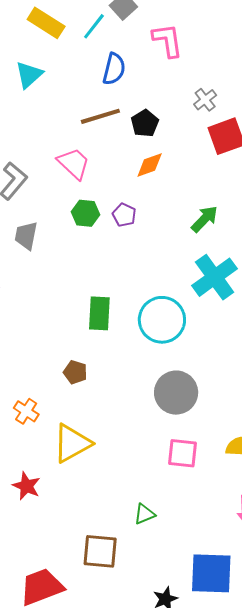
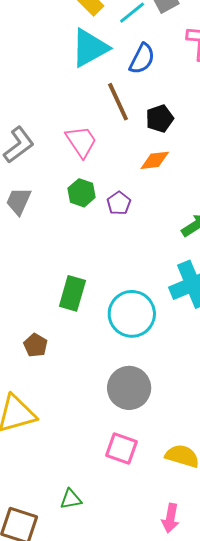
cyan triangle: (29, 75) -> (90, 48), moved, size x1.4
brown line: (100, 116) -> (118, 102), turned 69

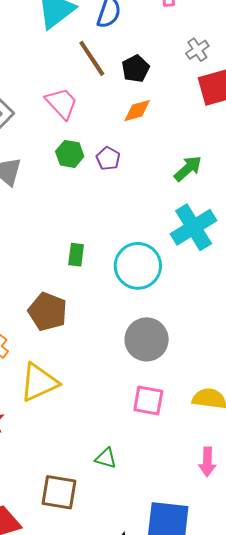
green rectangle: (72, 293) -> (76, 255), size x0.7
brown pentagon: (36, 345) -> (48, 312), size x1.6
green triangle: (71, 499) -> (106, 458), turned 35

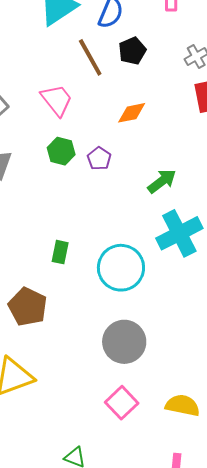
black pentagon: (136, 69) -> (132, 51), moved
green arrow: (188, 169) -> (162, 181), moved
pink square: (148, 400) -> (122, 403), turned 32

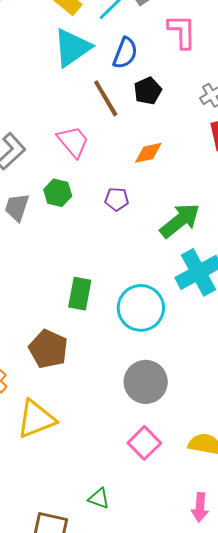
green hexagon: (61, 151) -> (58, 193), moved
purple pentagon: (99, 158) -> (117, 199), turned -30
green arrow: (162, 181) -> (180, 221), size x1.4
green rectangle: (60, 252) -> (80, 294), size x1.4

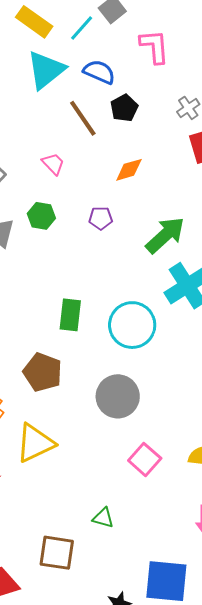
blue semicircle: (125, 53) -> (99, 72), turned -84
pink trapezoid: (73, 142) -> (53, 164), size x0.7
gray circle: (146, 382) -> (118, 396), moved

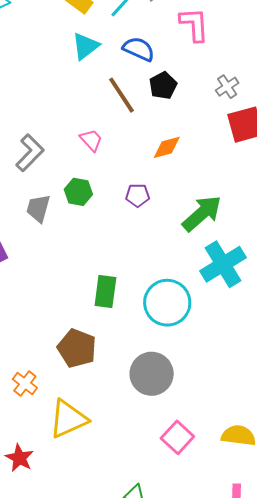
cyan triangle: (46, 70) -> (85, 46), size x0.7

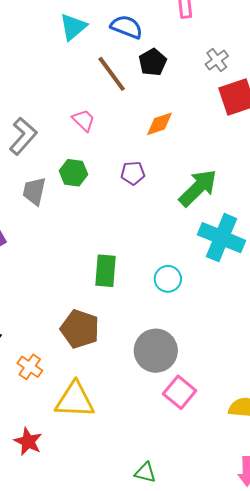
cyan cross: (223, 264) -> (222, 238), turned -33
cyan circle: (167, 303) -> (168, 279), size x0.6
yellow triangle: (68, 419) -> (75, 400), turned 30
pink square: (177, 437) -> (180, 392), moved

